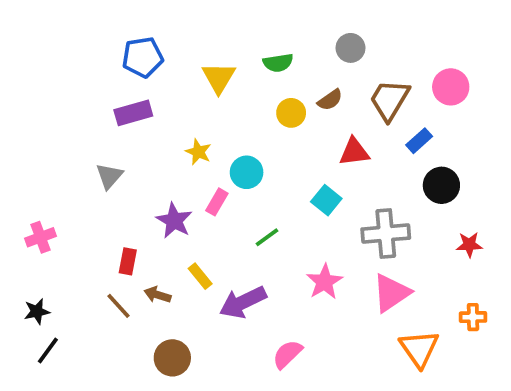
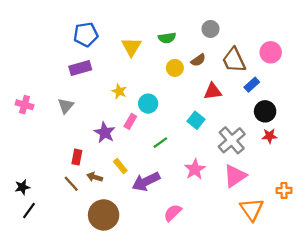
brown trapezoid: (389, 100) -> (234, 60), turned -56
gray cross: (386, 234) -> (232, 140), turned -36
pink cross: (41, 237) -> (24, 105), moved, turned 36
red star: (469, 245) -> (270, 136), moved
brown circle: (172, 358) -> (104, 215), size x1.4

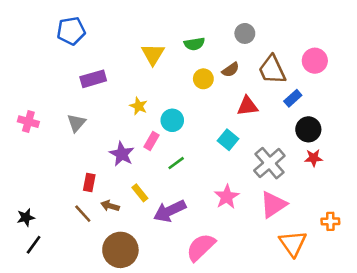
blue pentagon: (86, 35) -> (71, 31), moved
green line: (160, 143) -> (176, 163), moved
pink semicircle: (173, 213) -> (201, 247), size x1.4

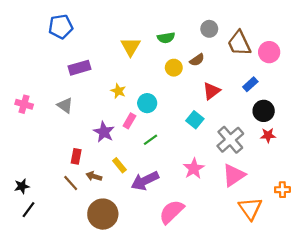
brown trapezoid: (272, 70) -> (239, 43), moved
red triangle: (247, 106) -> (211, 91), turned -30
gray triangle: (76, 123) -> (65, 105), turned -35

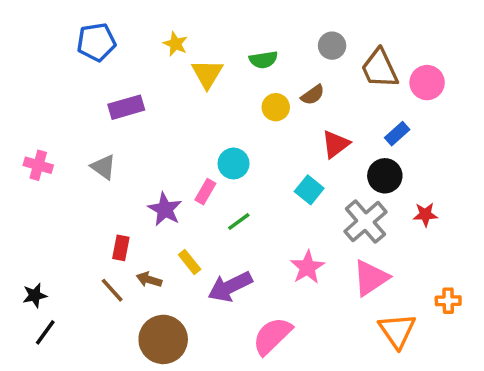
yellow star: (118, 91) -> (175, 44), moved
black circle: (264, 111) -> (385, 176), moved

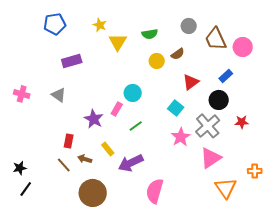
pink star: (307, 267) -> (181, 137), moved
pink semicircle: (272, 336) -> (155, 191), turned -30

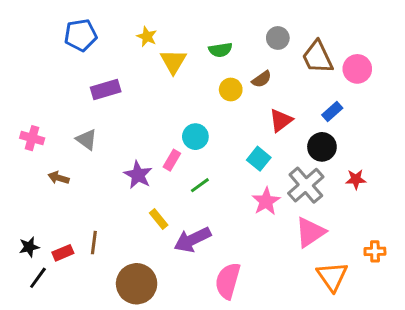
red rectangle: (69, 141) -> (63, 253), moved, turned 56
brown arrow: (85, 159) -> (59, 178), moved
brown line: (64, 165) -> (94, 243), turned 49

